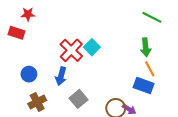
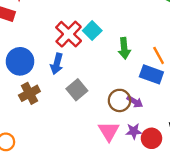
green arrow: (146, 47) -> (124, 48), moved
blue circle: (29, 74) -> (20, 61), size x1.5

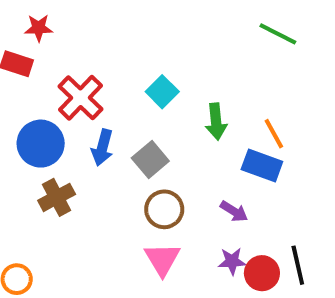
red cross: (69, 34) -> (80, 98), moved
gray square: (77, 90) -> (150, 160), moved
brown circle: (119, 100) -> (164, 209), moved
pink triangle: (109, 131) -> (162, 259), moved

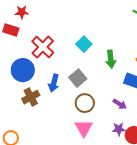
blue arrow: (102, 148) -> (54, 83), moved

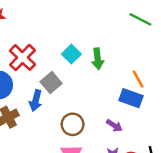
green arrow: (111, 59) -> (98, 59), moved
gray square: (78, 78) -> (51, 83), moved

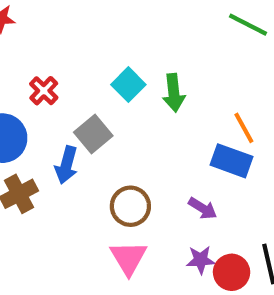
red cross: (22, 58) -> (44, 91), size x0.6

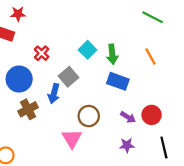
orange line: (244, 128) -> (150, 57), moved
blue rectangle: (232, 161) -> (118, 81), moved
pink triangle: (128, 258) -> (72, 139), moved
red circle: (232, 272) -> (152, 115), moved

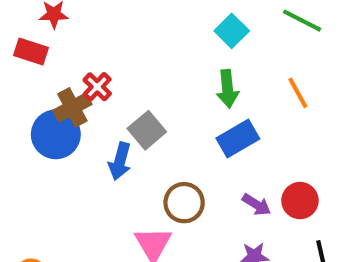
cyan square: (88, 50) -> (232, 31), moved
blue rectangle: (118, 81) -> (238, 138), turned -50
brown cross: (28, 109) -> (72, 107), moved

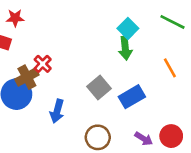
green arrow: (228, 89) -> (125, 48), moved
gray square: (147, 130) -> (99, 88), moved

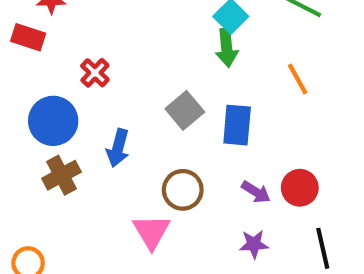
brown cross: (27, 77) -> (62, 175), moved
blue rectangle: (132, 97) -> (237, 125), turned -55

